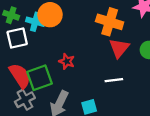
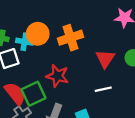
orange cross: (110, 22) -> (71, 38), moved, turned -30
red star: (67, 61) -> (57, 76), size x1.5

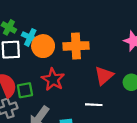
orange circle: (38, 34) -> (43, 46), moved
green square: (33, 94) -> (25, 90), size x0.7

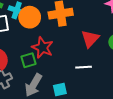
green square: (25, 90) -> (29, 60), moved

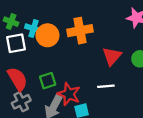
red star: (42, 48) -> (69, 94), moved

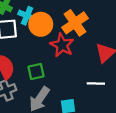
orange cross: (80, 31) -> (75, 23), turned -30
red star: (69, 94) -> (62, 45), moved

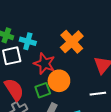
orange circle: (41, 24) -> (59, 81), moved
red star: (62, 45) -> (44, 64), moved

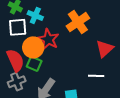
orange circle: (59, 81) -> (33, 47), moved
green square: (43, 90) -> (34, 64), moved, turned 35

